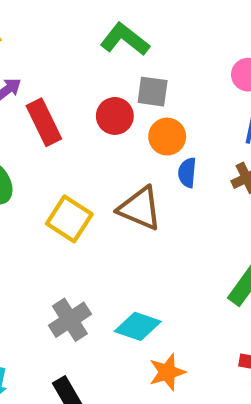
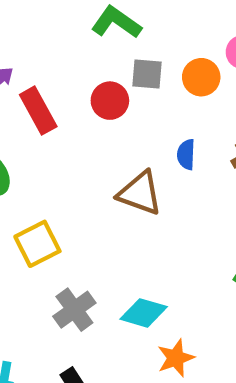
orange circle: (167, 137) -> (201, 77), moved
yellow square: (69, 219) -> (37, 244), moved, turned 33

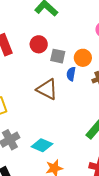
gray square: (147, 74) -> (58, 56), moved
orange circle: (201, 77) -> (83, 58), moved

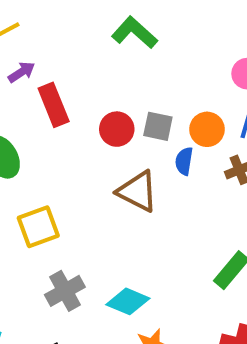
red circle: (39, 44) -> (117, 129), moved

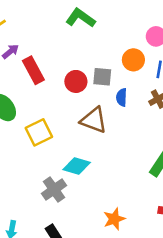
orange circle: (207, 129) -> (133, 60), moved
yellow square: (38, 227) -> (39, 132), moved
cyan diamond: (128, 301) -> (77, 166), moved

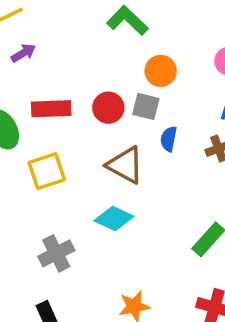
orange circle: (133, 60) -> (161, 71), moved
red rectangle: (33, 70) -> (51, 109), moved, turned -72
cyan diamond: (77, 166) -> (114, 218), moved

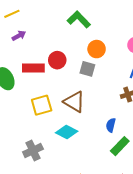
red circle: (108, 108) -> (57, 60), moved
blue semicircle: (169, 139) -> (111, 125), moved
yellow square: (47, 171) -> (42, 105), moved

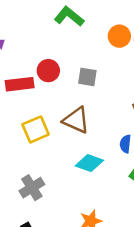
orange circle: (97, 49) -> (119, 36), moved
cyan diamond: (67, 132) -> (89, 163), moved

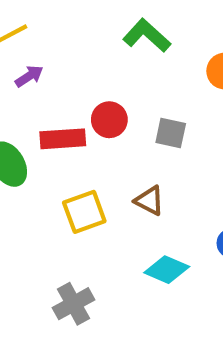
brown triangle: (76, 120) -> (149, 201), size x0.7

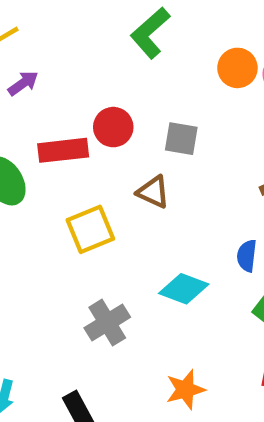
green L-shape: (147, 36) -> (150, 33), turned -81
brown triangle: (149, 201) -> (153, 192), moved
gray cross: (74, 304) -> (107, 323), moved

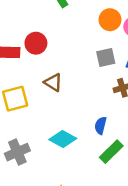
gray square: (181, 139) -> (106, 57), moved, turned -30

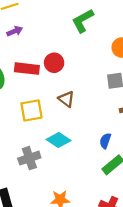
cyan diamond: (63, 139) -> (59, 140), moved

